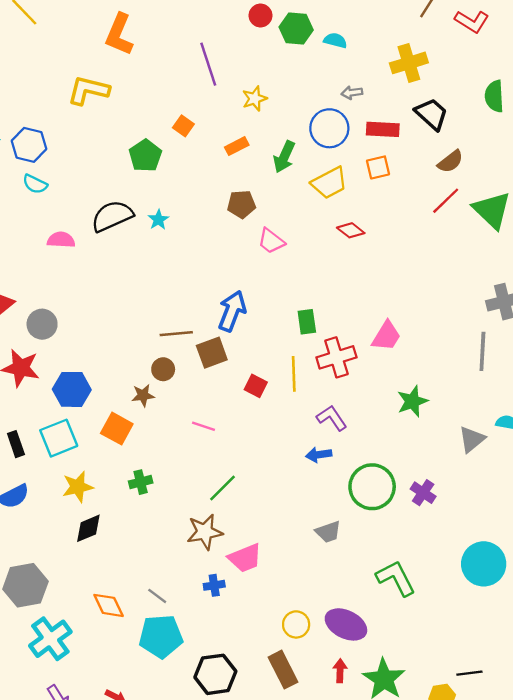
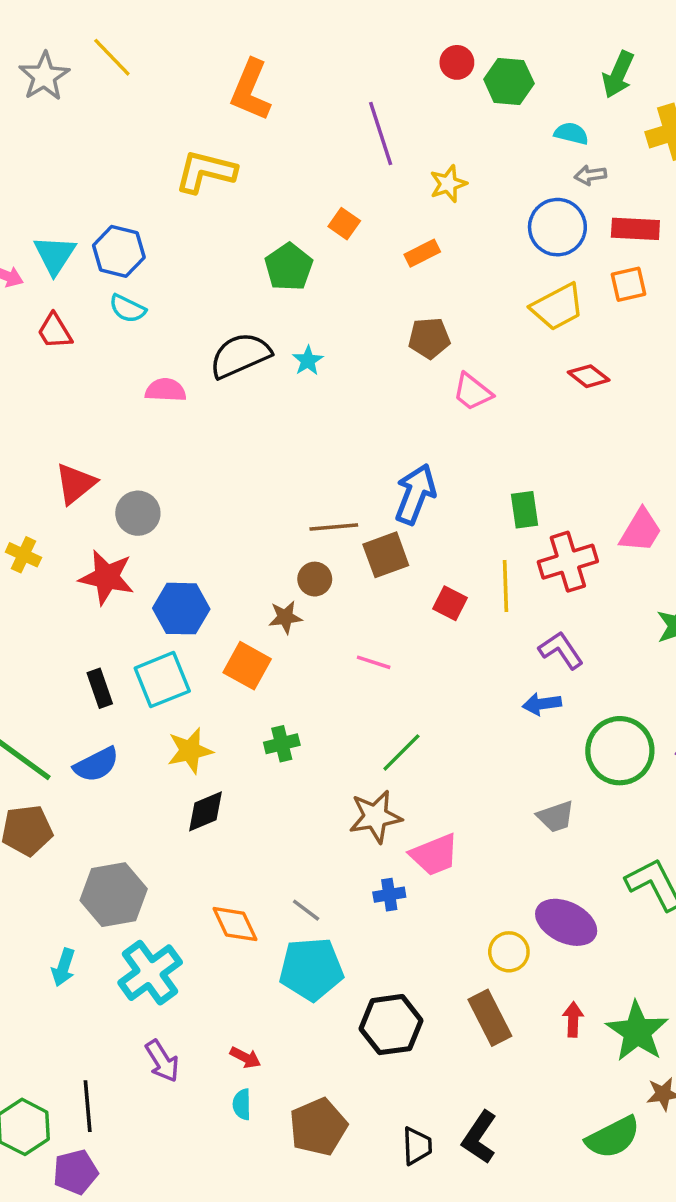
cyan semicircle: (335, 40) -> (571, 133), moved
green arrow: (284, 157) -> (618, 75), moved
purple ellipse: (346, 624) -> (566, 922), moved

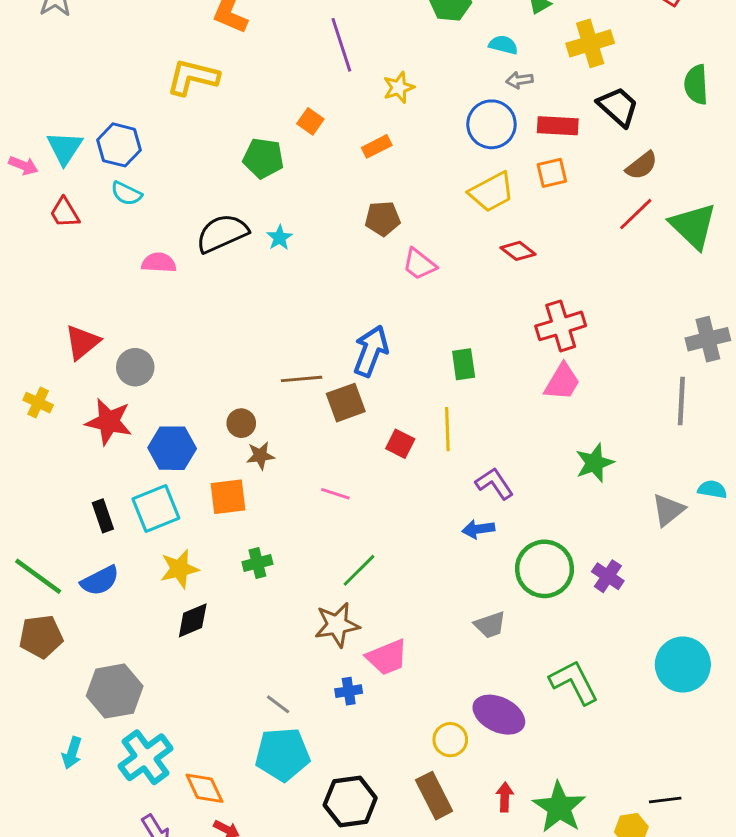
green pentagon: (289, 267) -> (263, 158), turned -30
red cross: (568, 562) -> (561, 326), moved
brown circle: (315, 579) -> (241, 423), moved
orange square: (247, 666) -> (228, 497), turned -36
orange diamond: (235, 924) -> (204, 788), moved

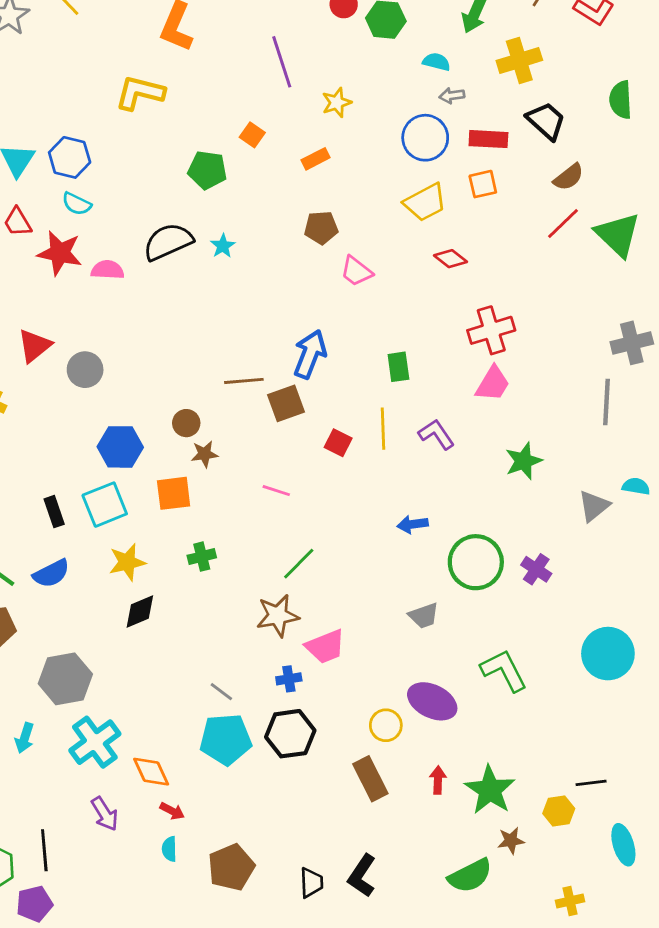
red star: (109, 422) -> (60, 253), moved
purple L-shape: (494, 483) -> (436, 434), moved
black hexagon: (350, 801) -> (290, 734), moved

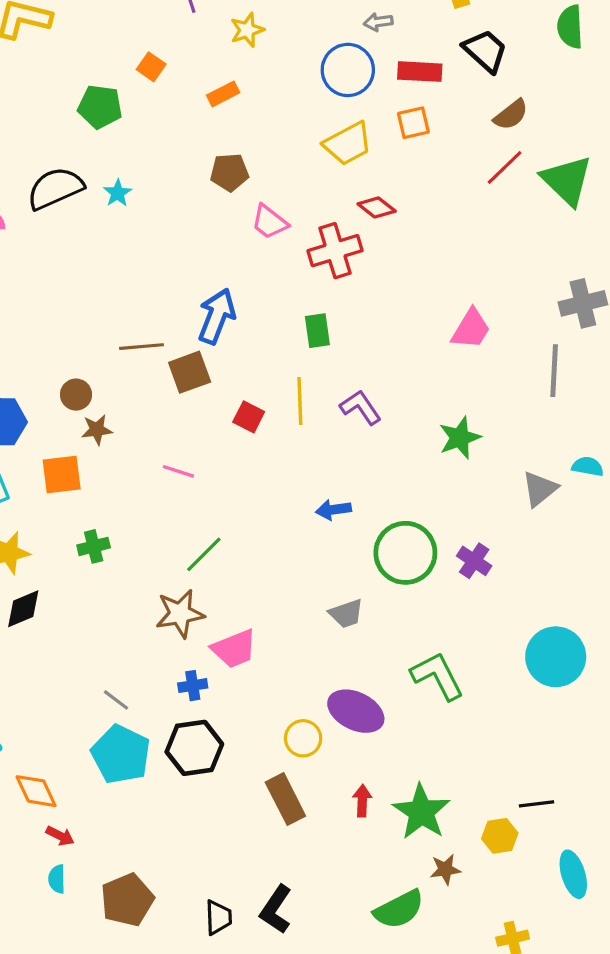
red cross: (491, 330) -> (335, 251), moved
pink trapezoid: (493, 384) -> (471, 329), moved
cyan pentagon: (226, 739) -> (121, 754), turned 30

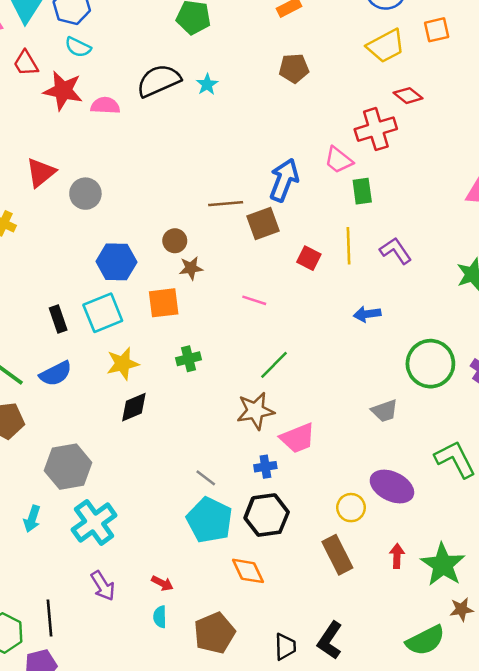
pink trapezoid: (269, 222) -> (339, 160), moved
blue arrow: (333, 510) -> (367, 314), moved
orange diamond: (36, 791) -> (248, 571), moved

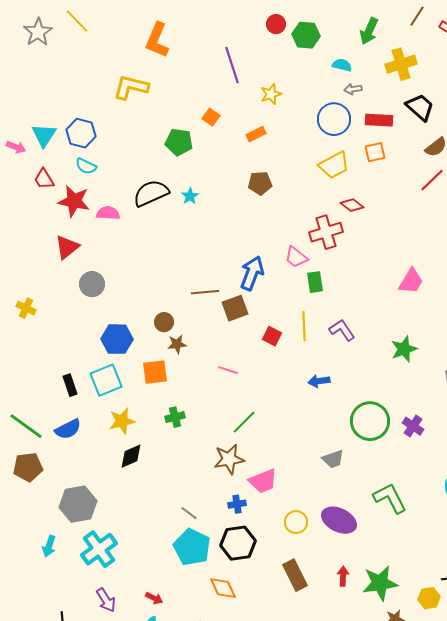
red triangle: (41, 173) -> (67, 247), moved
yellow circle: (351, 508) -> (296, 522), moved
green star: (443, 565) -> (380, 583), turned 30

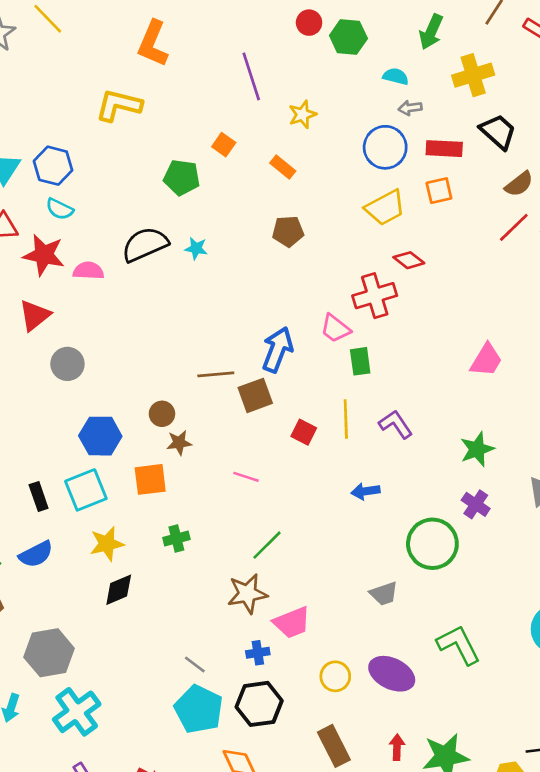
orange rectangle: (256, 134) -> (283, 167), turned 66
cyan star: (190, 196) -> (196, 248), turned -30
purple cross: (413, 426) -> (476, 504), moved

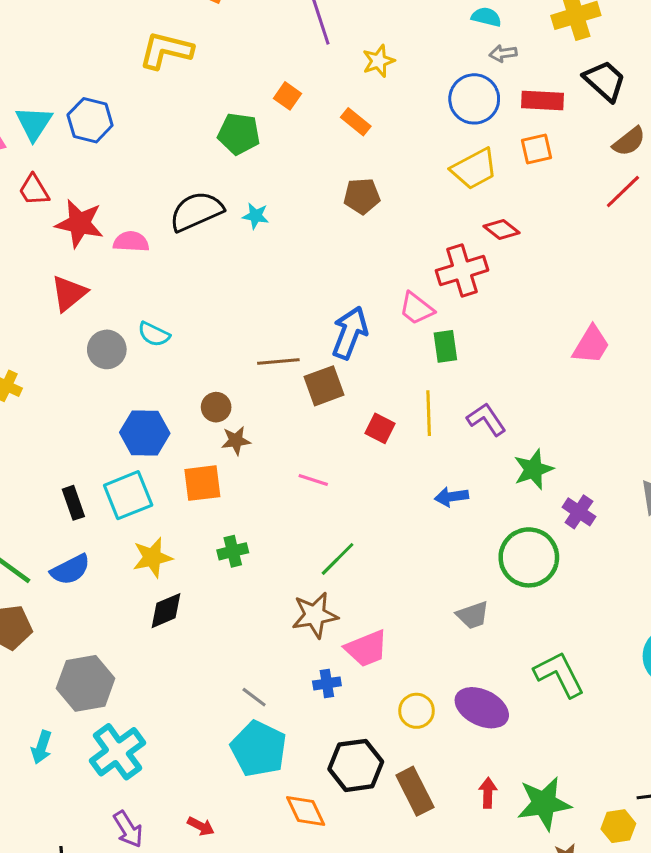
cyan semicircle: (60, 209) -> (154, 334), moved
green star: (477, 449) -> (533, 469), moved
black hexagon: (259, 704) -> (356, 765), moved

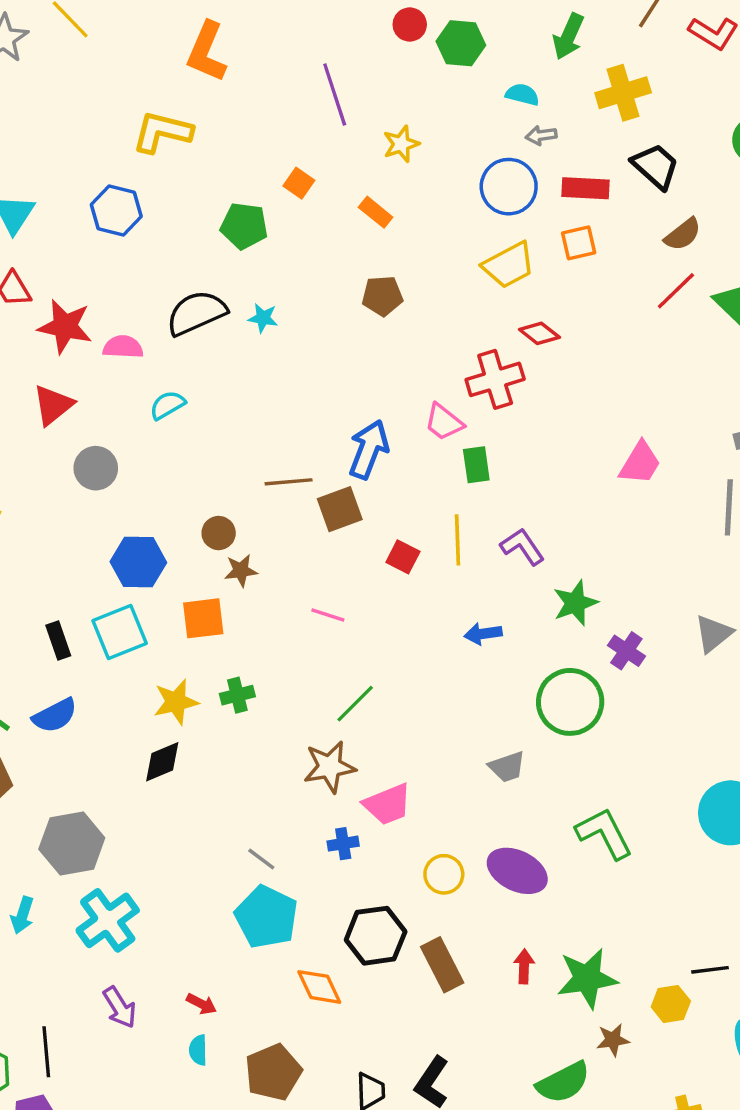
blue hexagon: (90, 120) -> (116, 210), moved
cyan semicircle: (154, 334) -> (167, 405), moved, turned 124
yellow star: (152, 557) -> (176, 702), moved

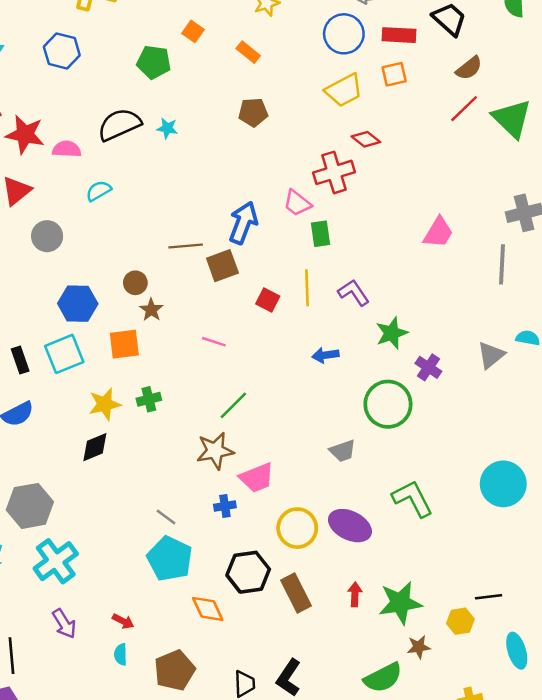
brown star: (241, 571) -> (151, 310), turned -30
yellow circle: (444, 874) -> (297, 528), size x1.4

